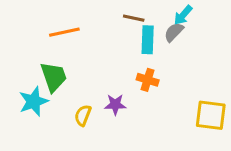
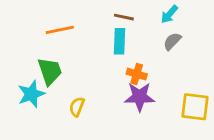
gray semicircle: (174, 32) -> (172, 41), moved
cyan rectangle: (148, 40) -> (120, 41), moved
purple star: (115, 105) -> (139, 97), moved, size x1.5

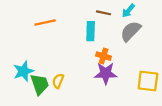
brown line: (124, 17) -> (104, 13), moved
gray semicircle: (172, 41) -> (131, 31), size x1.5
green trapezoid: (50, 71) -> (40, 84), moved

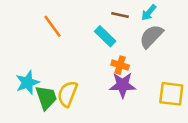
orange line: (45, 23) -> (53, 26), turned 66
cyan rectangle: (91, 31) -> (105, 36), turned -48
yellow semicircle: (58, 81) -> (68, 94), size x1.5

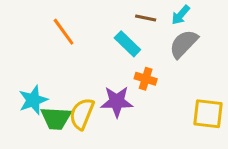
purple star: (123, 85) -> (117, 102), moved
green trapezoid: (46, 98) -> (56, 118), turned 112

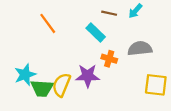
gray semicircle: (184, 44) -> (140, 48), moved, turned 40

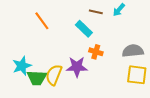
gray semicircle: (140, 48) -> (133, 51), moved

